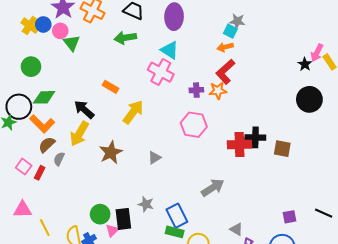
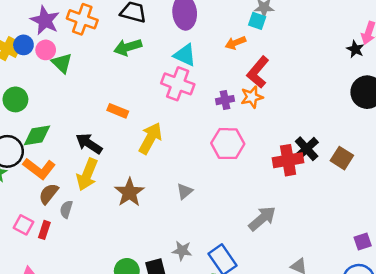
orange arrow: (225, 47) -> (235, 43), moved
black cross: (255, 137) -> (307, 149), turned -36
brown square: (282, 149) -> (342, 158), turned 30

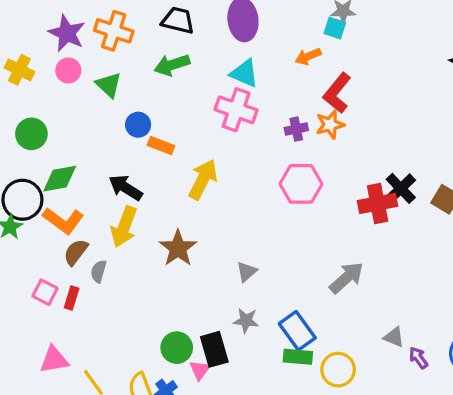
blue circle: (23, 45) -> (138, 125), moved
green triangle: (62, 63) -> (109, 85), moved
gray triangle: (185, 191) -> (247, 272), moved

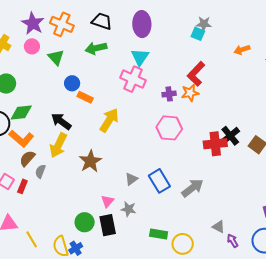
orange arrow: (308, 56) -> (242, 50), moved
cyan triangle: (244, 73) -> (140, 57), turned 36
blue rectangle: (297, 331) -> (159, 181), moved
pink triangle: (200, 370) -> (107, 201), moved

